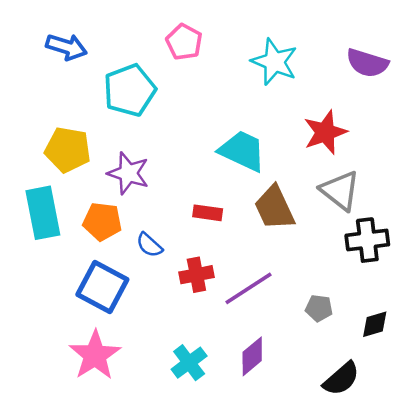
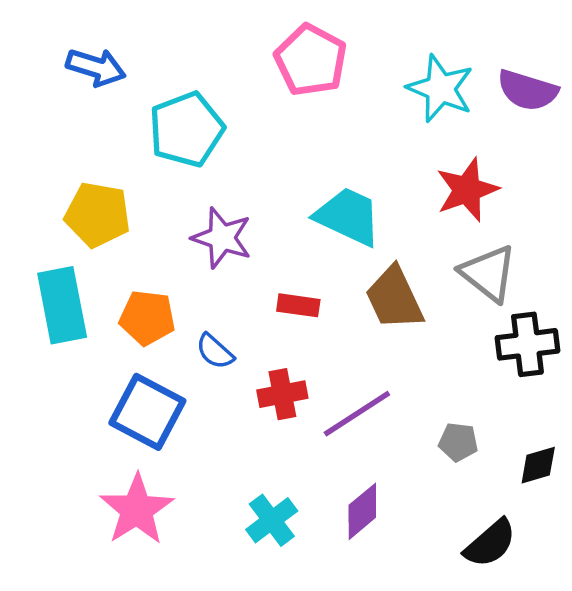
pink pentagon: (184, 42) -> (311, 60), moved, size x1.4
cyan star: (274, 62) -> (440, 89), moved
purple star: (128, 173) -> (222, 238), moved

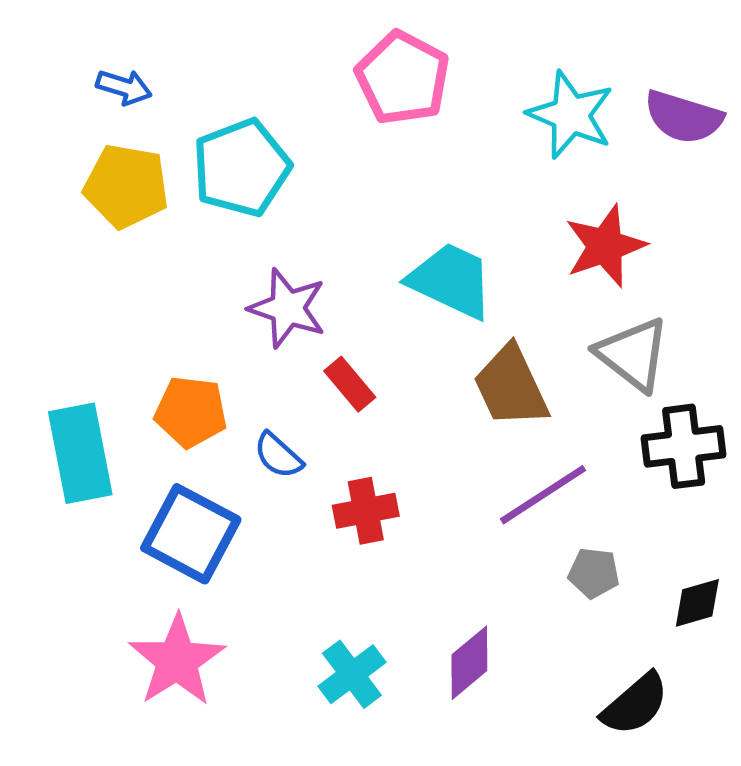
blue arrow: (96, 67) -> (124, 87), size x0.7
yellow pentagon: (98, 215) -> (126, 186), moved
cyan rectangle: (62, 305) -> (80, 453), moved
red rectangle: (298, 305) -> (350, 384), moved, turned 42
purple line: (357, 414) -> (543, 495), moved

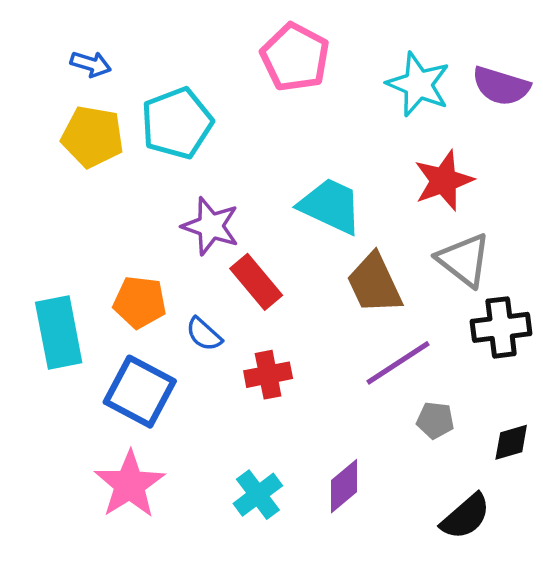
red rectangle: (350, 384) -> (256, 282), size x1.4

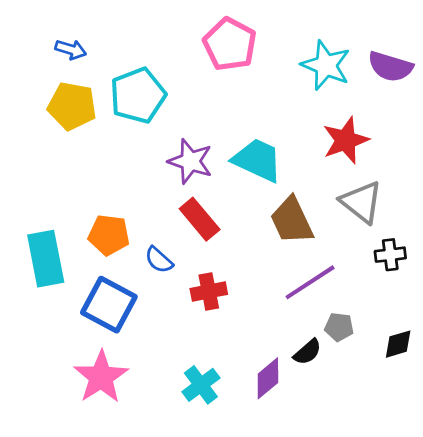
purple star: (211, 226) -> (190, 161), moved
black cross: (501, 327) -> (390, 255), size x0.7
black semicircle: (466, 517) -> (307, 352), moved, size x0.7

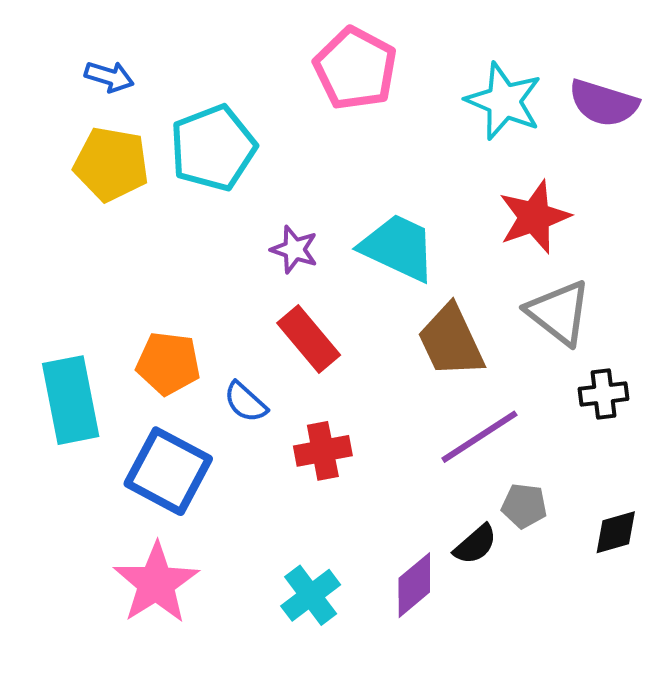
purple star: (190, 161) -> (294, 250), size x0.7

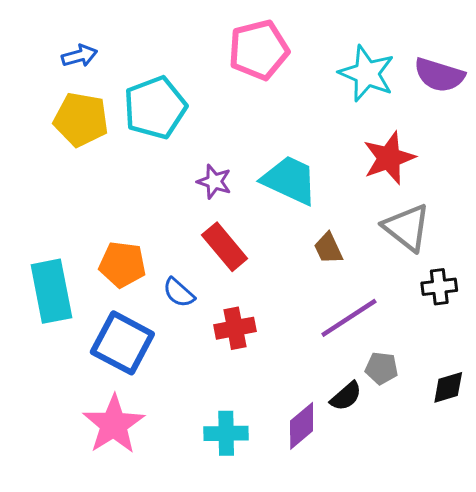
pink pentagon: (355, 69) -> (259, 50), turned 30
blue arrow: (109, 77) -> (80, 56), turned -32
brown trapezoid: (451, 341) -> (328, 248), size x0.6
cyan cross: (311, 595) -> (226, 433), turned 36

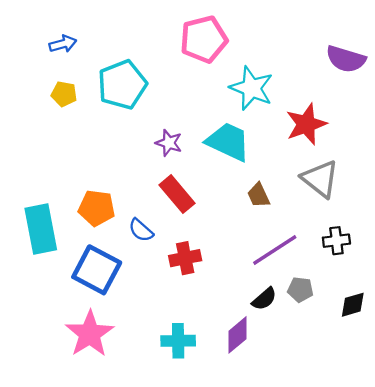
cyan star: (367, 74) -> (251, 88), moved
yellow pentagon: (81, 119) -> (64, 94), size x0.6
black cross: (439, 287) -> (336, 241), moved
black semicircle: (346, 396) -> (264, 299), moved

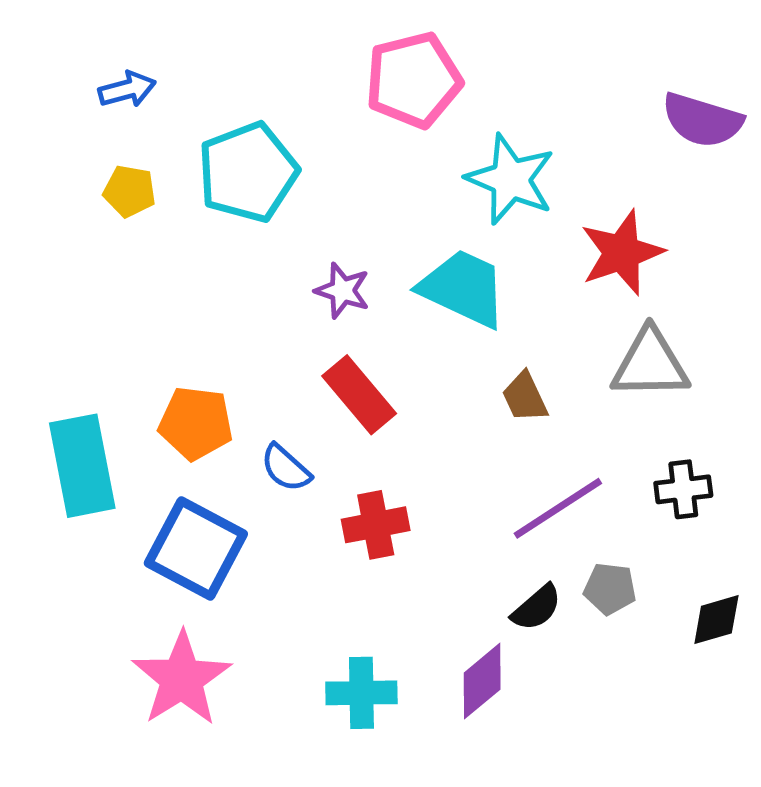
gray triangle: (320, 179) -> (650, 364), turned -39

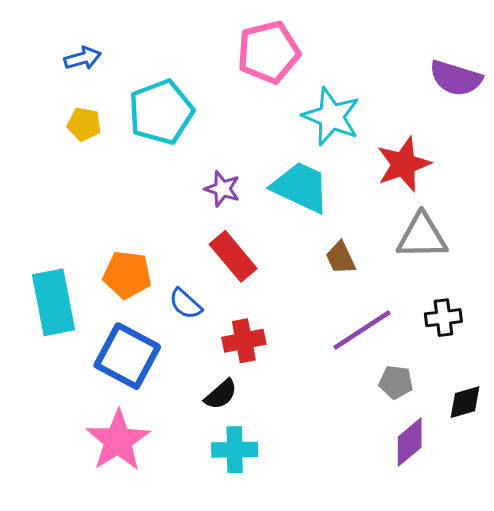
black semicircle: (537, 608) -> (221, 394), moved
purple diamond: (482, 681) -> (410, 442), moved

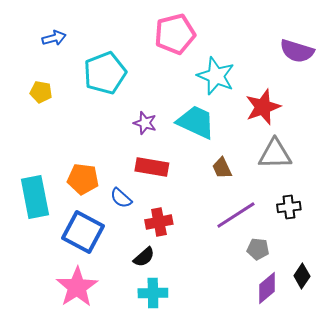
yellow pentagon: (84, 124) -> (41, 92), moved
red rectangle: (233, 256) -> (152, 167), turned -40
black diamond: (465, 402) -> (302, 276), moved, turned -40

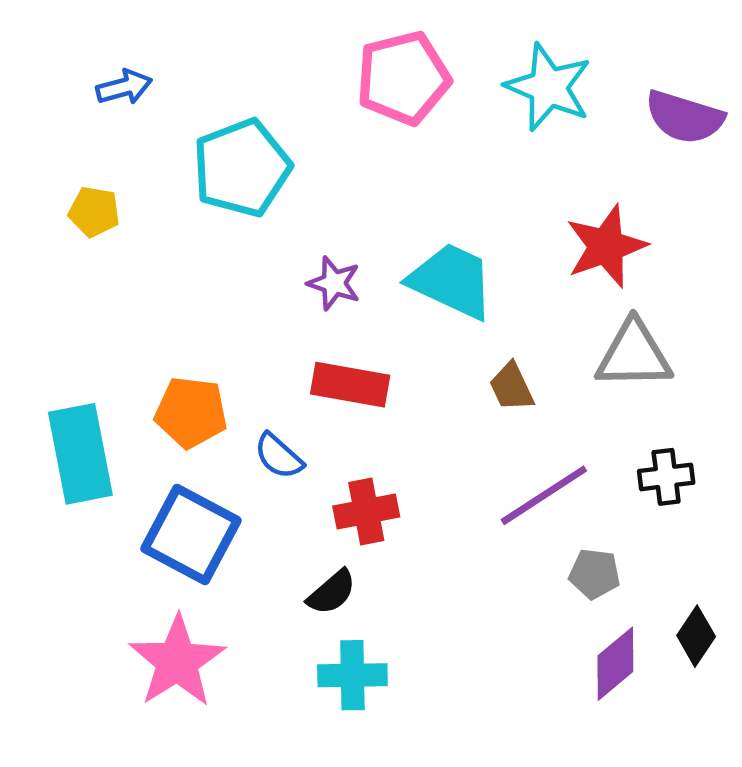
cyan star: (216, 76) -> (548, 87), moved

